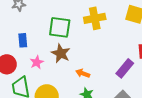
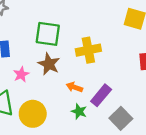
yellow cross: (95, 18) -> (88, 50), moved
purple rectangle: (125, 68) -> (101, 95), moved

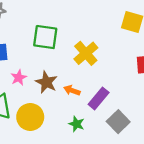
yellow cross: (88, 50) -> (86, 53), turned -30
brown star: (49, 64) -> (46, 82), moved
green star: (79, 112) -> (77, 124), moved

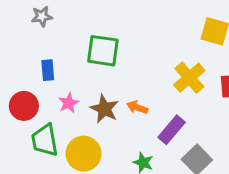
yellow cross: (86, 53) -> (189, 78), moved
orange arrow: (72, 90) -> (137, 107), moved

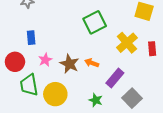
green square: (103, 51) -> (95, 22), moved, turned -35

